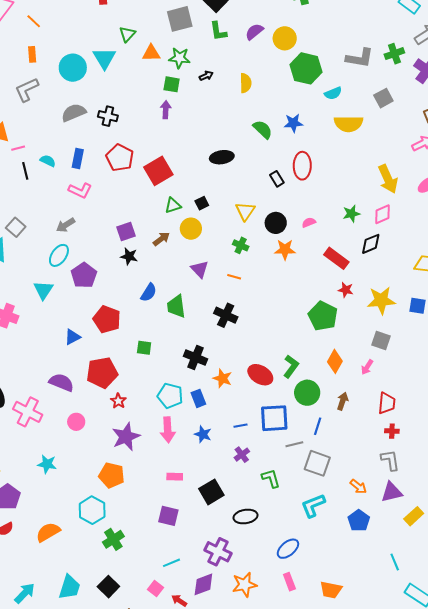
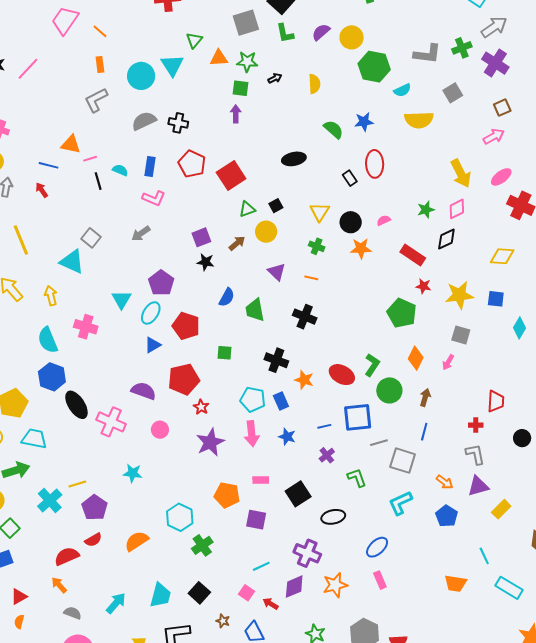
cyan ellipse: (59, 255) -> (151, 313), moved
red trapezoid: (387, 403) -> (496, 401), moved
blue line: (318, 426) -> (424, 432), moved
orange pentagon: (112, 475) -> (227, 495), moved
orange trapezoid: (331, 590) -> (455, 583), moved

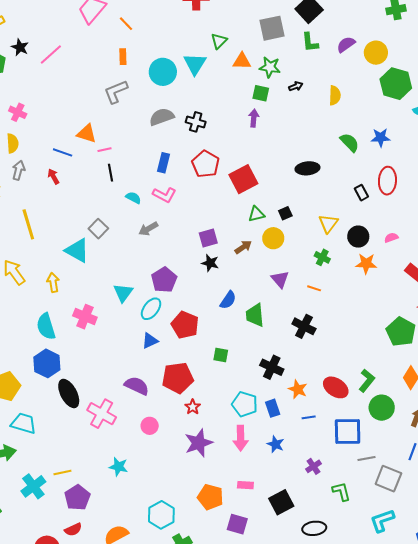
cyan semicircle: (120, 170) -> (133, 198), moved
blue line: (324, 426) -> (309, 417), moved

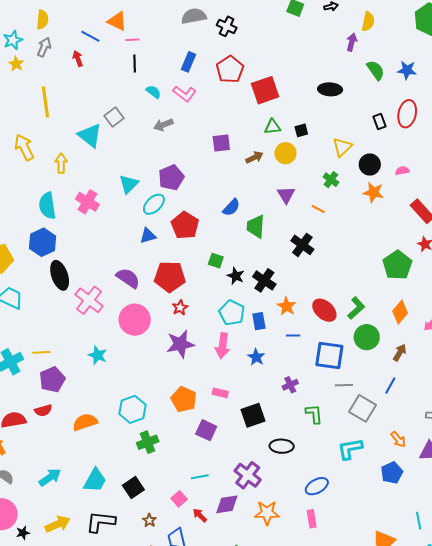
purple arrow: (254, 118) -> (352, 42), moved
black star: (210, 263) -> (236, 276), moved
pink circle: (150, 426) -> (135, 320), size x1.8

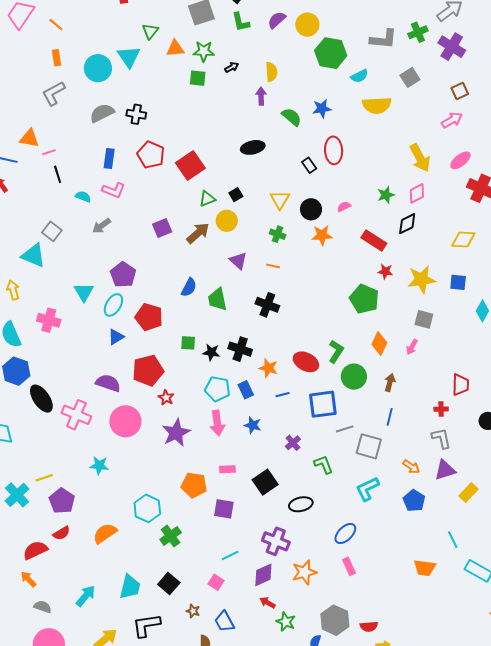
brown arrow: (254, 157) -> (198, 233), size x1.4
red arrow: (200, 515) -> (268, 603), moved

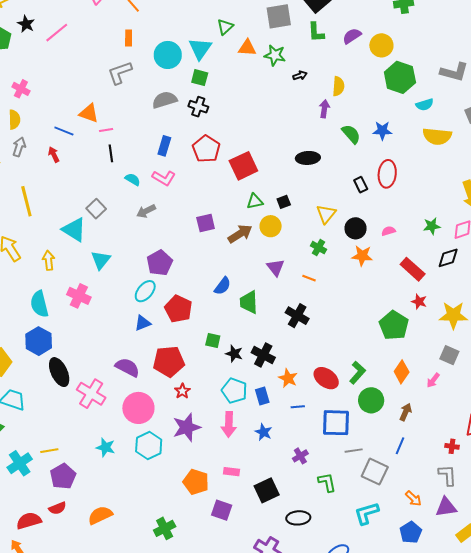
green square: (198, 78) -> (200, 78), moved
cyan triangle: (84, 292) -> (101, 260), moved
cyan hexagon: (147, 508) -> (149, 446), moved

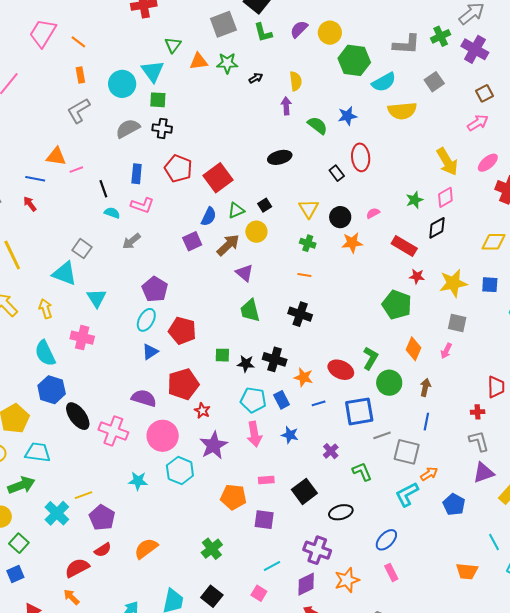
cyan semicircle: (425, 105) -> (384, 82), size x1.4
black line: (111, 153) -> (103, 189), moved
purple triangle: (275, 268) -> (244, 273), moved
blue semicircle: (223, 286) -> (209, 217), moved
orange arrow: (413, 499) -> (429, 474), moved, turned -66

